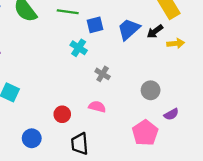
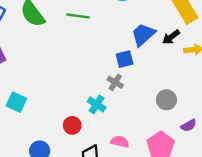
blue square: (95, 25) -> (125, 59), moved
cyan cross: (79, 48) -> (97, 104), moved
pink semicircle: (97, 107) -> (120, 142), moved

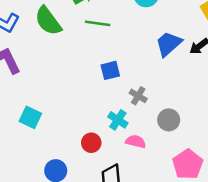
blue square: (125, 59) -> (110, 70), moved
gray circle: (166, 100) -> (169, 120), moved
pink semicircle: (120, 142) -> (136, 141), moved

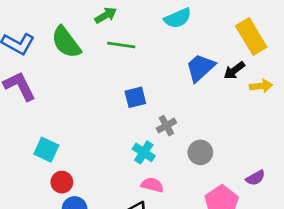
gray cross: (138, 96) -> (166, 126), turned 30
pink semicircle: (136, 141) -> (152, 185), moved
red circle: (91, 143) -> (62, 182), moved

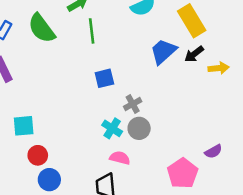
yellow rectangle: (251, 37) -> (192, 21), moved
green line: (121, 45) -> (92, 31), turned 75
cyan square: (46, 150) -> (24, 126), turned -30
gray circle: (200, 152) -> (139, 128), moved

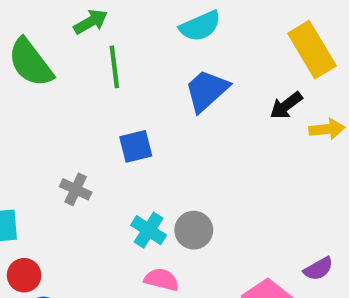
yellow rectangle: (192, 21) -> (312, 50), moved
blue trapezoid: (163, 51) -> (207, 90), moved
gray cross: (133, 104) -> (76, 189), moved, turned -36

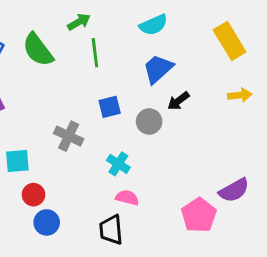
black arrow: (286, 106) -> (178, 101), moved
gray cross: (76, 189) -> (69, 136), size x1.4
gray circle: (194, 230) -> (149, 121), moved
purple semicircle: (318, 269) -> (234, 190), size x1.5

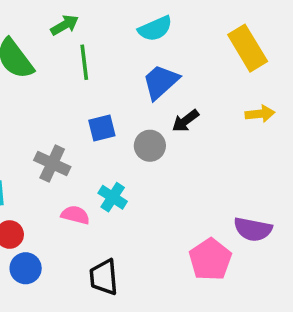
purple semicircle: (234, 190) -> (253, 229), turned 40
pink semicircle: (127, 198) -> (75, 215), moved

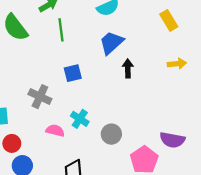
yellow rectangle: (248, 48) -> (169, 20), size x0.7
black arrow: (185, 121) -> (128, 68), turned 126
gray circle: (150, 146) -> (111, 134), moved

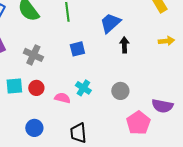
gray cross: (40, 97) -> (33, 55), moved
gray circle: (111, 134) -> (120, 91), moved
red circle: (12, 143) -> (36, 88), moved

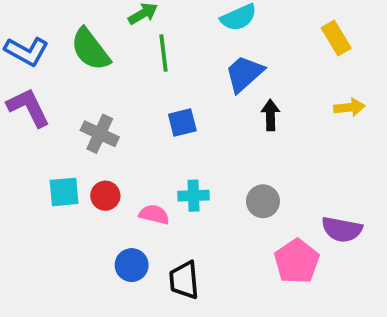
cyan cross: (83, 88) -> (194, 196), turned -35
blue circle: (34, 128) -> (132, 265), moved

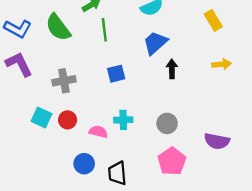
gray cross: (100, 134) -> (64, 81), turned -35
cyan square: (64, 192) -> (41, 117), turned 30
pink pentagon: (297, 261) -> (172, 161), moved

